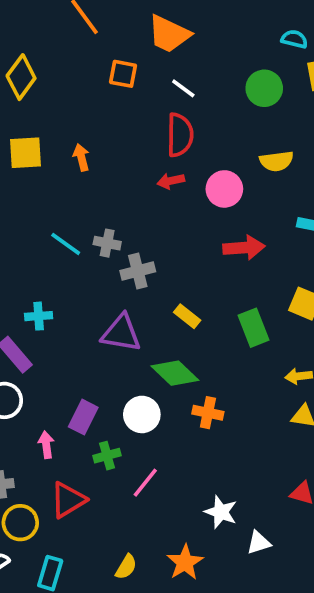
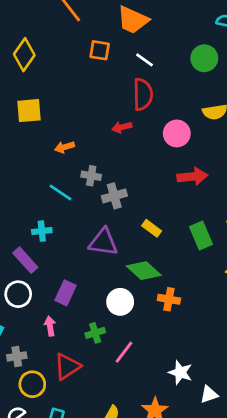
orange arrow: (81, 157) -> (65, 147), moved, turned -90
red arrow: (171, 181) -> (122, 127), moved
cyan line: (66, 244) -> (61, 192), moved
purple rectangle: (83, 417) -> (65, 293), moved

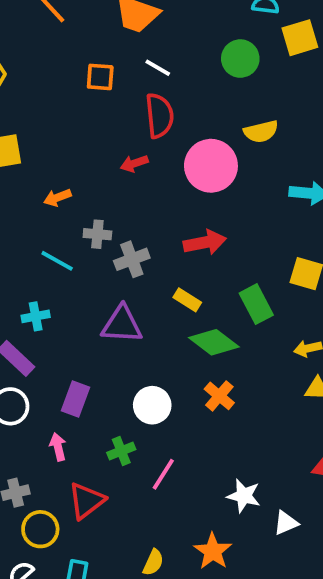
orange square: (100, 50) -> (100, 77), moved
pink circle: (177, 133) -> (211, 166), size x1.4
red arrow: (192, 176) -> (205, 242), moved
green diamond: (144, 271) -> (214, 342), moved
orange cross: (169, 299) -> (219, 396), turned 35

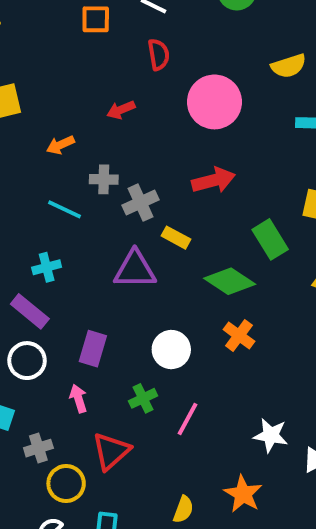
red semicircle: (159, 116) -> (159, 55), size x0.7
yellow semicircle: (261, 132) -> (289, 66), moved
red arrow: (134, 163) -> (121, 110), moved
yellow rectangle: (187, 300) -> (176, 238), moved

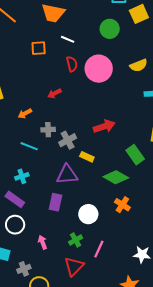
pink circle: (214, 102) -> (99, 69), moved
purple rectangle: (93, 349) -> (56, 202), moved
red triangle: (111, 451) -> (74, 266), moved

